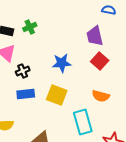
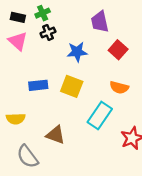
purple trapezoid: (95, 36) -> (100, 22), moved
black cross: (23, 71) -> (48, 32), moved
cyan rectangle: (83, 122) -> (100, 115), turned 50

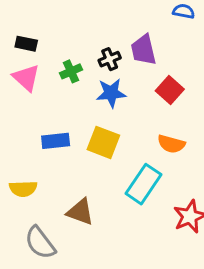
green cross: (43, 13) -> (71, 71), moved
black cross: (48, 32) -> (110, 59), moved

